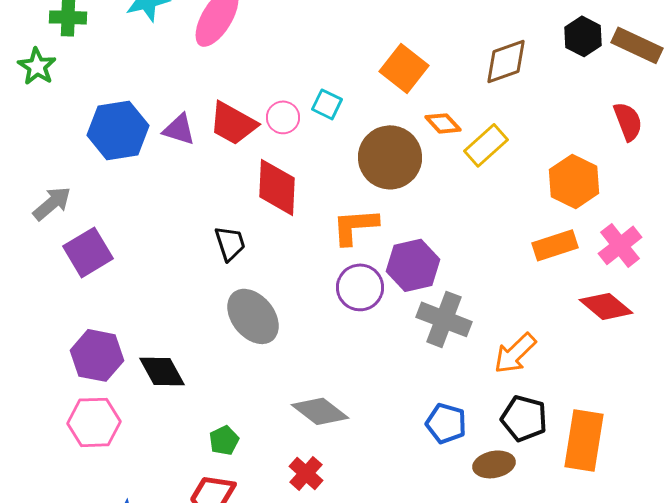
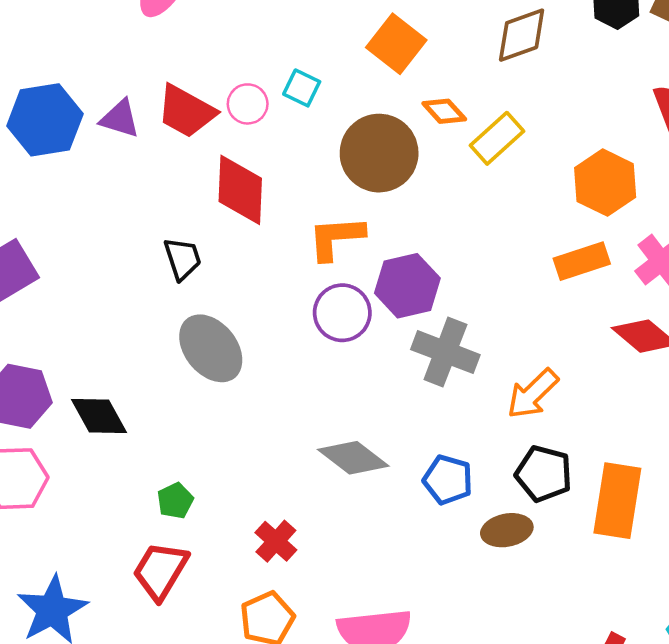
gray diamond: (320, 411) -> (353, 458), moved

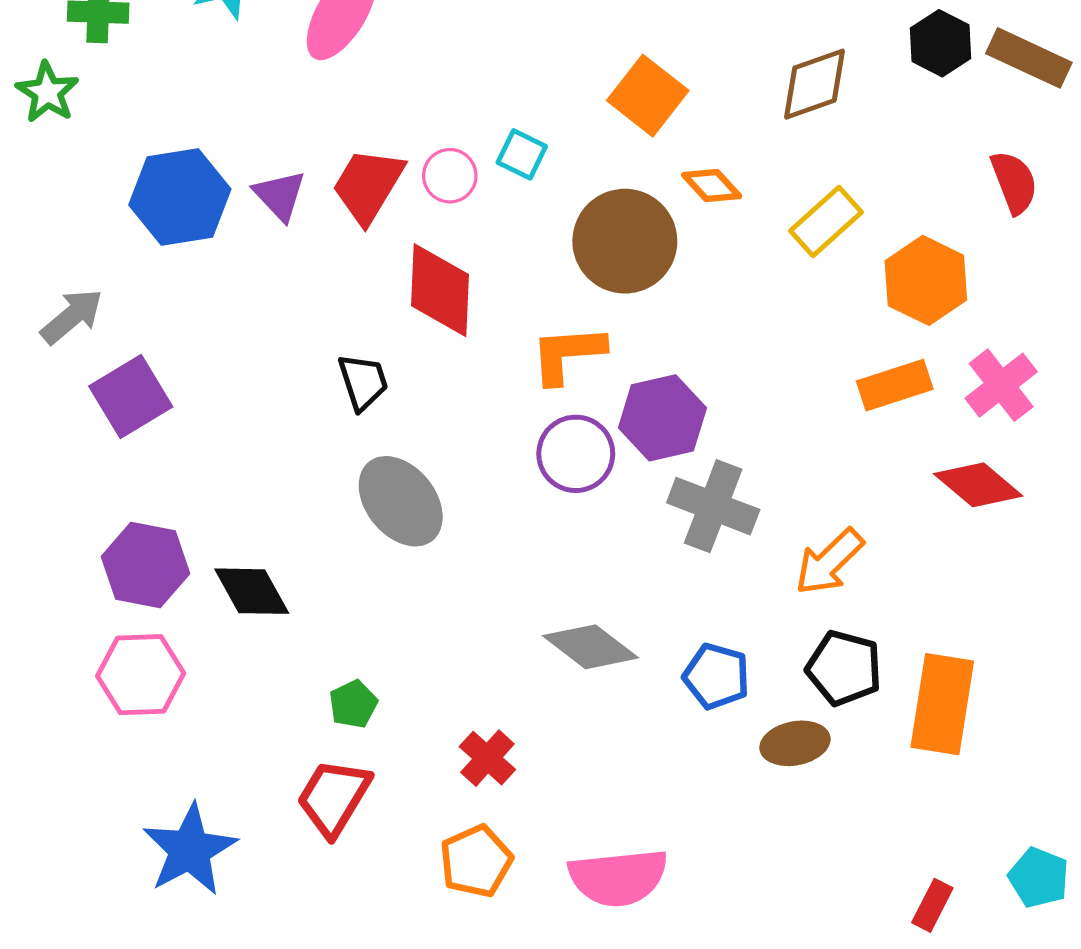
red trapezoid: (186, 111) -> (368, 186), turned 92
purple triangle: (120, 119) -> (280, 195), turned 30
yellow rectangle: (497, 138) -> (826, 222), moved

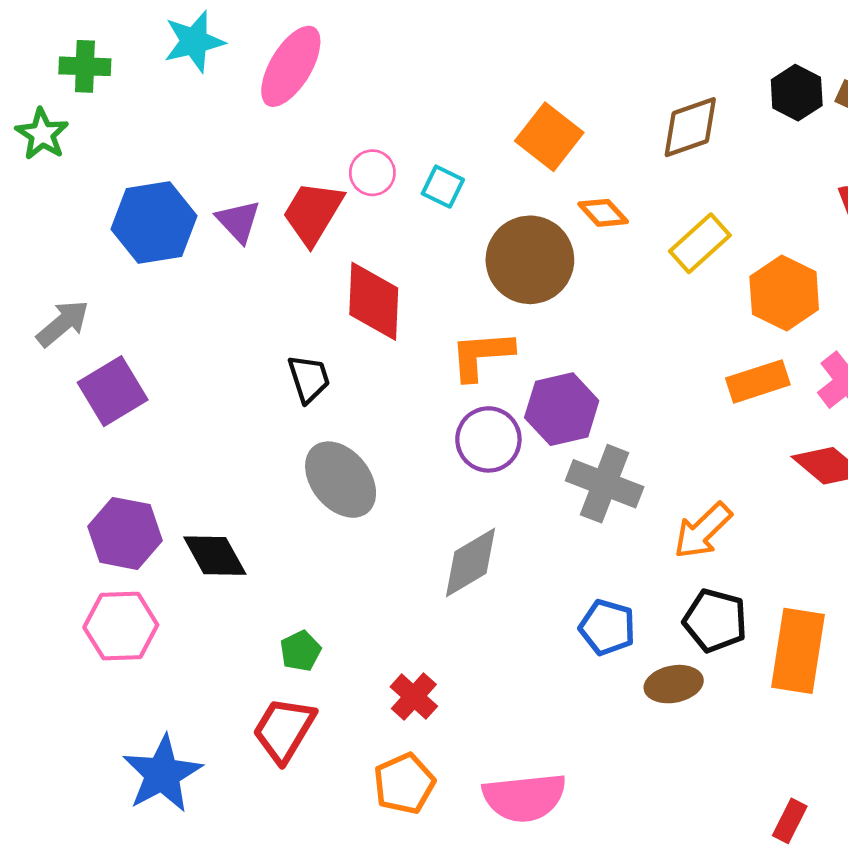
pink circle: (450, 176) -> (372, 173), moved
gray diamond: (590, 647) -> (470, 562), moved, turned -68

